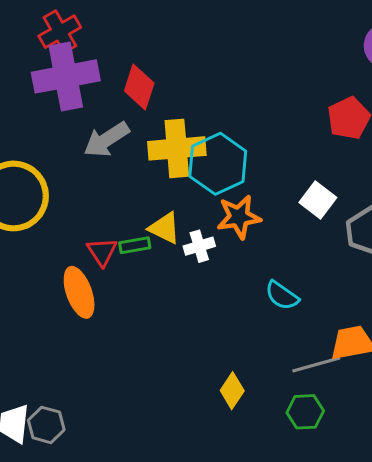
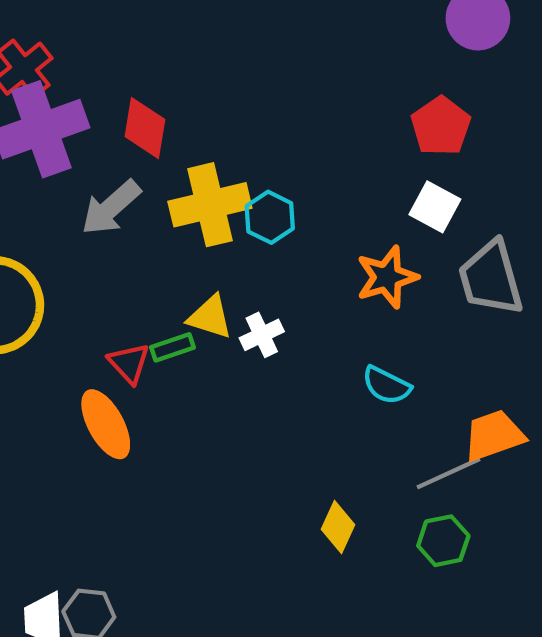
cyan hexagon: (218, 164) -> (270, 217), size x0.6
white square: (318, 200) -> (435, 207), moved
orange star: (239, 217) -> (387, 277), moved

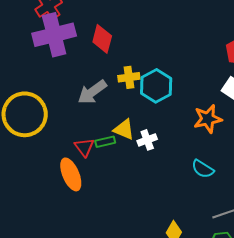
yellow cross: (210, 205) -> (129, 77), size x0.6
gray arrow: (111, 208) -> (92, 92), moved
cyan hexagon: (270, 217) -> (156, 86), size x1.4

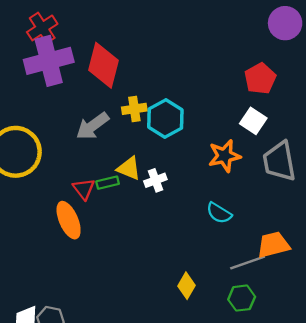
red diamond: (102, 39) -> (104, 65), size x1.4

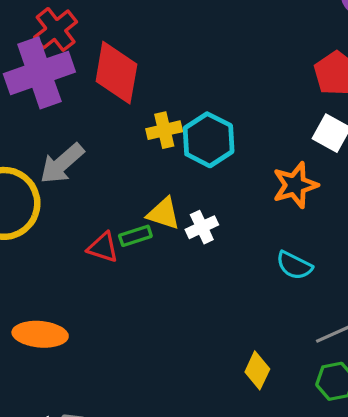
red cross: (42, 28) -> (56, 29), moved
gray arrow: (93, 126) -> (62, 164), moved
red triangle: (84, 189) -> (103, 247), turned -30
orange ellipse: (69, 220) -> (40, 334), moved, turned -57

